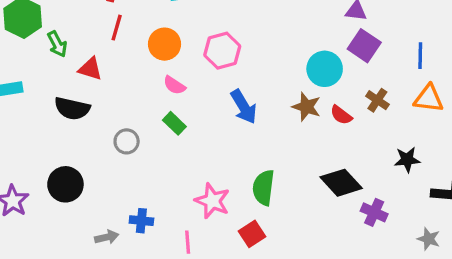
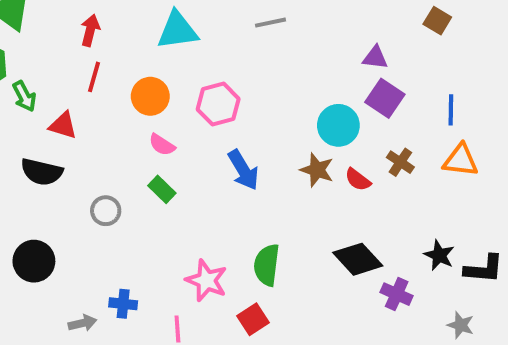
black star: (407, 160) -> (439, 255), moved, turned 30

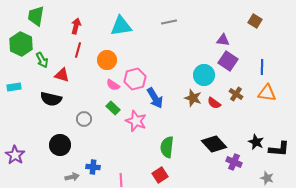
pink hexagon: (218, 104) -> (135, 79), moved
black circle: (34, 261) -> (60, 145), moved
pink star: (207, 280) -> (136, 121), moved

